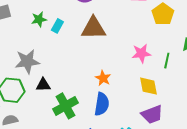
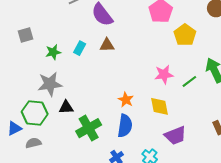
green star: (39, 19) -> (53, 52), moved
brown triangle: (93, 28) -> (107, 45), moved, size x0.6
green line: (167, 61) -> (189, 81), turned 42
yellow diamond: (149, 86) -> (159, 106), moved

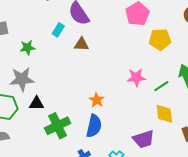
yellow pentagon: (185, 35) -> (160, 39), turned 30
cyan rectangle: (80, 48) -> (58, 30), moved
yellow diamond: (159, 106) -> (164, 114), moved

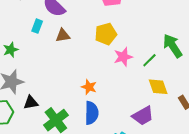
yellow pentagon: (160, 39) -> (106, 34), moved

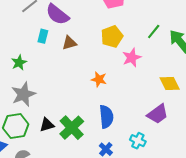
green line: (149, 60) -> (154, 31), moved
orange star: (89, 87) -> (99, 79), moved
black triangle: (31, 103) -> (47, 125), moved

